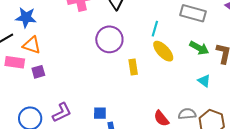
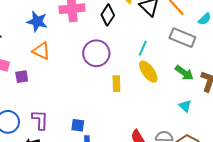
blue star: (26, 17) -> (37, 22), moved
orange triangle: (32, 45) -> (41, 51), moved
purple L-shape: (62, 112) -> (40, 120), turned -70

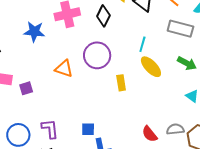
orange triangle: (41, 51) -> (64, 69), moved

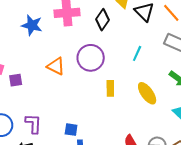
yellow ellipse: (151, 67) -> (147, 93), moved

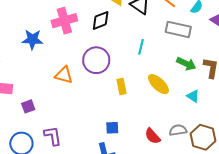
black diamond: (103, 20) -> (101, 20), turned 45
purple square: (16, 80) -> (28, 106), moved
blue square: (71, 130) -> (112, 128), moved

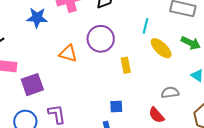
yellow ellipse: (158, 84) -> (161, 48), moved
purple square: (28, 106) -> (32, 85), size x1.6
gray semicircle: (178, 130) -> (170, 93), moved

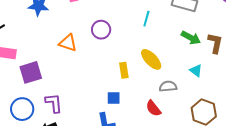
purple circle: (101, 39) -> (101, 30), size x0.7
yellow ellipse: (161, 48) -> (151, 59), moved
yellow rectangle: (126, 65) -> (124, 70), moved

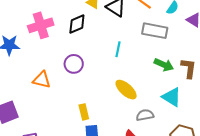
yellow rectangle: (124, 70) -> (84, 112), moved
cyan triangle: (196, 70) -> (172, 97), size x1.5

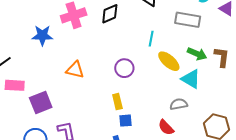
purple circle: (74, 64) -> (124, 68), moved
yellow ellipse: (126, 90) -> (169, 61), moved
cyan triangle: (172, 97) -> (191, 79), moved

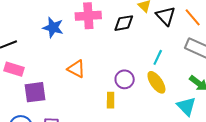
yellow ellipse: (169, 61) -> (156, 82), moved
yellow rectangle: (117, 102) -> (111, 100), moved

